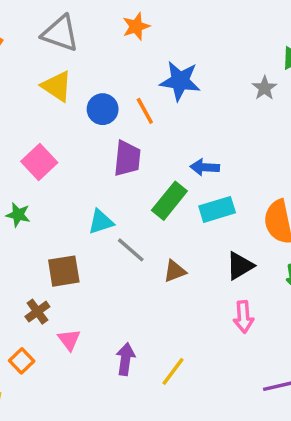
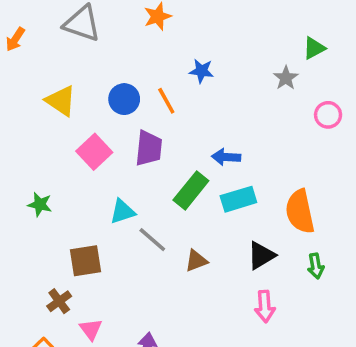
blue star: (180, 81) -> (201, 71), size x0.6
yellow triangle: (57, 86) -> (61, 101), moved
pink square: (39, 162) -> (94, 152), moved

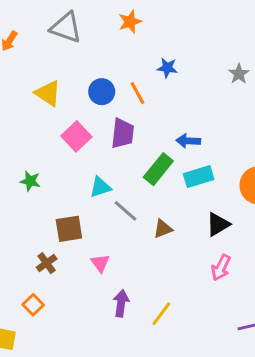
pink arrow: (265, 306) -> (221, 268), turned 30
pink triangle: (91, 329) -> (100, 263), moved

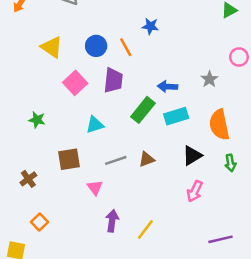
gray star: (239, 74) -> (209, 79), moved
gray line: (126, 211) -> (116, 160), moved, turned -60
brown cross: (47, 263) -> (28, 179), moved

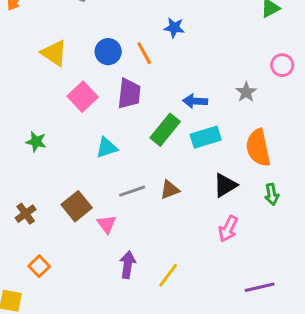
brown square: (69, 159) -> (77, 206), moved, turned -30

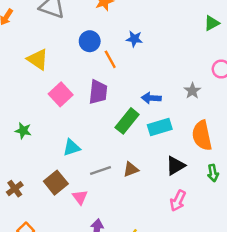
blue circle: (108, 52) -> (90, 41), moved
cyan triangle: (107, 148) -> (72, 148), moved

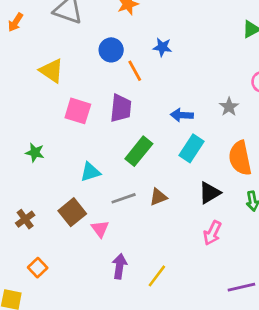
pink square: (61, 94) -> (78, 111), turned -30
green rectangle: (127, 121) -> (139, 151), moved
cyan rectangle: (160, 127) -> (192, 148), turned -40

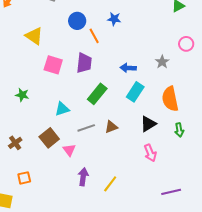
pink arrow: (212, 233) -> (150, 153), turned -48
orange square: (38, 268) -> (24, 178), turned 32

